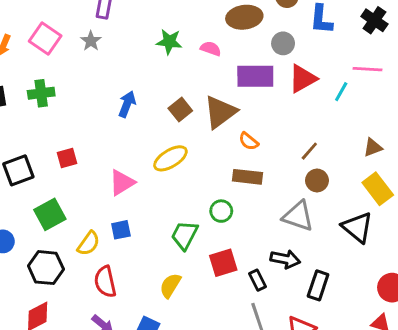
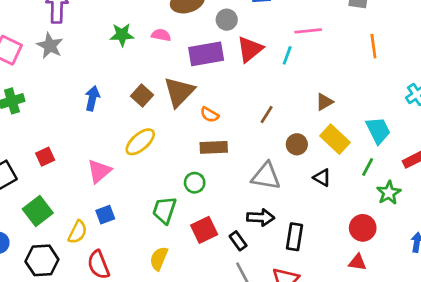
gray star: (91, 41) -> (50, 46), size x1.4
brown circle: (317, 180) -> (297, 144), moved
black triangle: (357, 227) -> (322, 178), size x0.6

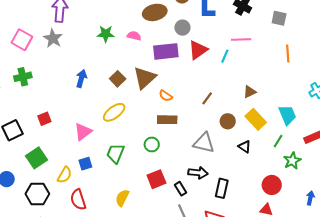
green trapezoid: (164, 210) -> (115, 153), moved

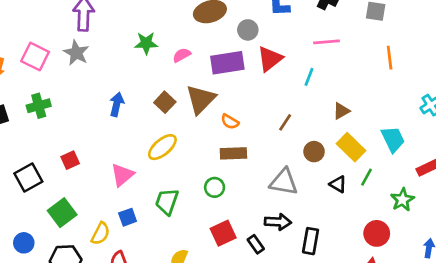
pink semicircle: (134, 36) -> (182, 55), moved, turned -40
cyan line: (225, 56) -> (309, 77), moved
green line: (278, 141) -> (367, 177), moved

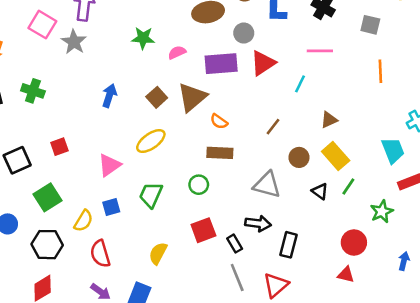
pink square: (35, 56) -> (42, 25), moved
green cross: (39, 106) -> (33, 91), turned 30
cyan trapezoid: (393, 139) -> (393, 150), moved

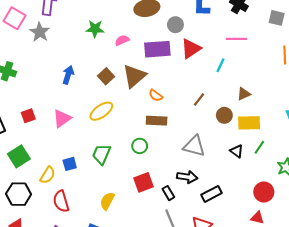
yellow rectangle: (336, 156) -> (249, 123), turned -50
brown circle: (299, 157) -> (224, 115), moved
pink triangle: (109, 165) -> (62, 118), moved
black rectangle: (289, 245) -> (212, 194), turned 48

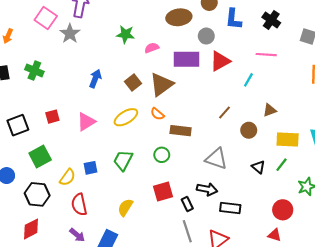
orange semicircle: (156, 95) -> (157, 114), moved
yellow rectangle: (249, 123) -> (288, 139), moved
black rectangle: (212, 194) -> (230, 208), turned 30

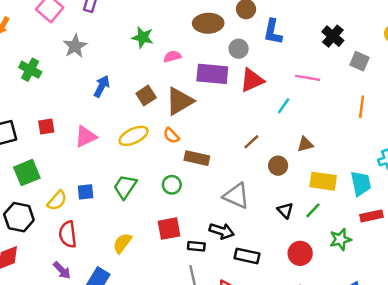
black cross: (271, 20) -> (333, 36), moved
gray star: (70, 34) -> (75, 46), moved
black rectangle: (187, 204) -> (196, 246), turned -64
red circle: (283, 210) -> (300, 253), moved

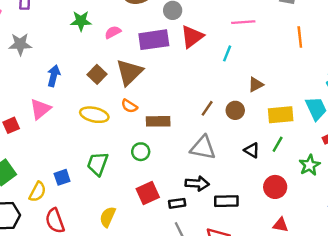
gray star: (75, 46) -> (20, 44), turned -30
pink triangle: (86, 136) -> (40, 109), moved
yellow ellipse: (134, 136) -> (94, 115), turned 52
brown line: (251, 142) -> (207, 108), moved

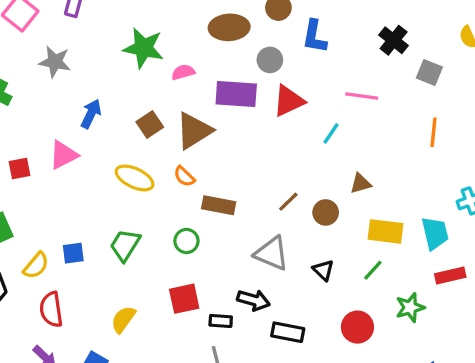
green star: (81, 21) -> (143, 48), size x1.4
black triangle: (252, 150) -> (323, 270), moved

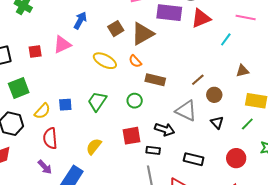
brown circle: (326, 212) -> (214, 95), moved
black arrow: (254, 300) -> (165, 129), moved

